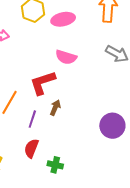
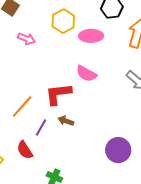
brown arrow: (55, 108) -> (66, 121), turned -105
red semicircle: (31, 148) -> (25, 150), moved, turned -66

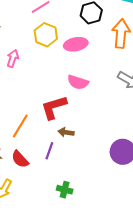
pink arrow: (26, 39) -> (13, 58), turned -84
purple line: (41, 128) -> (49, 151), moved
red semicircle: (25, 150) -> (20, 159), moved

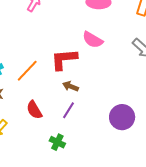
purple line: (49, 151) -> (68, 110), moved
red semicircle: (20, 159) -> (34, 110), moved

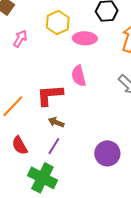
pink semicircle: (93, 40) -> (79, 76), turned 45
green cross: (57, 142) -> (42, 178), size x1.8

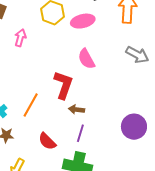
red L-shape: (50, 95) -> (63, 85), turned 128

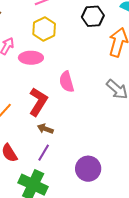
pink ellipse: (83, 21) -> (31, 58), moved
purple circle: (134, 127) -> (88, 169), moved

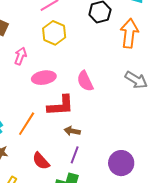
pink ellipse: (31, 58) -> (44, 78), moved
red L-shape: (38, 102) -> (61, 106), turned 64

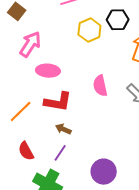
yellow hexagon: (54, 33) -> (89, 30), moved
pink arrow: (20, 56) -> (30, 44), size x1.5
pink semicircle: (85, 81) -> (100, 86), moved

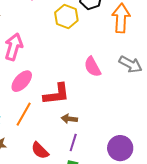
pink ellipse: (48, 71) -> (22, 81), moved, turned -35

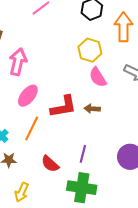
yellow hexagon: (66, 16) -> (90, 50), moved
brown arrow: (69, 119) -> (92, 109), moved

